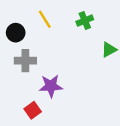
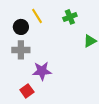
black circle: (16, 33) -> (21, 27), moved

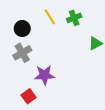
yellow line: (37, 16) -> (50, 17), moved
gray cross: (21, 50) -> (22, 53), turned -30

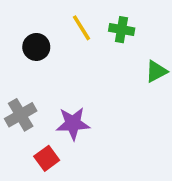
green cross: (74, 18) -> (122, 30), turned 32
gray cross: (22, 53) -> (21, 115), moved

